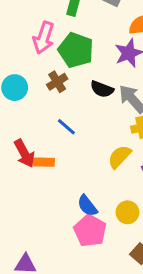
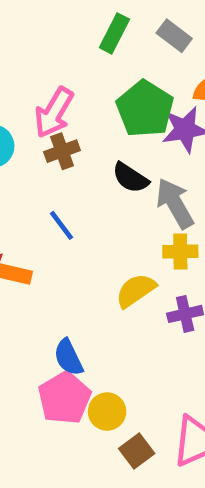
pink arrow: (44, 38) -> (54, 113), moved
green pentagon: (76, 50) -> (145, 109), moved
yellow circle: (127, 212) -> (107, 412), moved

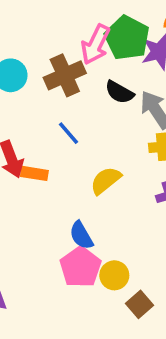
pink arrow: (54, 113) -> (95, 44), moved
brown cross: (62, 151) -> (65, 75), size x1.5
yellow semicircle: (136, 290) -> (106, 180), moved

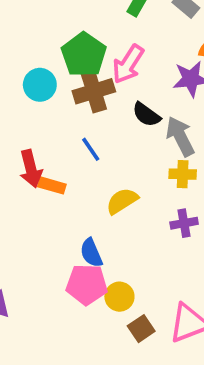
green pentagon: (127, 38) -> (84, 55), moved
pink pentagon: (80, 267) -> (87, 284), turned 30

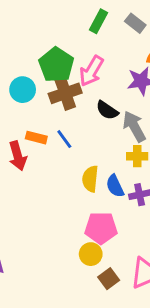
orange rectangle: (52, 185) -> (36, 138), moved
yellow semicircle: (122, 201) -> (90, 179), turned -50
blue semicircle: (91, 253) -> (115, 186), moved
pink pentagon: (87, 284) -> (101, 228), moved

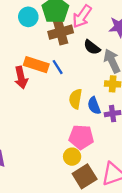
cyan circle: (23, 90) -> (28, 17), moved
orange rectangle: (36, 138) -> (36, 65), size x1.5
brown square: (109, 279) -> (85, 176), size x1.5

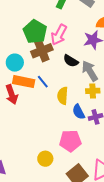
cyan circle: (28, 17) -> (15, 63), moved
yellow semicircle: (76, 99) -> (63, 96), moved
yellow circle: (72, 157) -> (45, 159), moved

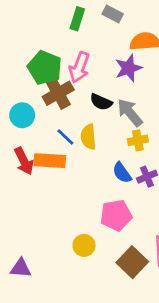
orange rectangle: (24, 82) -> (50, 161), moved
yellow semicircle: (63, 96) -> (88, 137), moved

